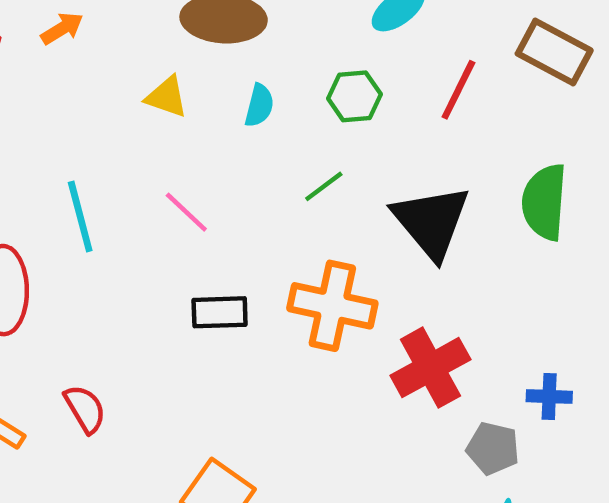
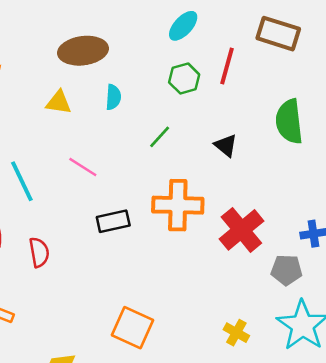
green hexagon: (354, 96) -> (184, 79), moved
black triangle: (431, 222) -> (226, 145), size x0.5
red semicircle: (85, 409) -> (39, 252), moved, turned 32

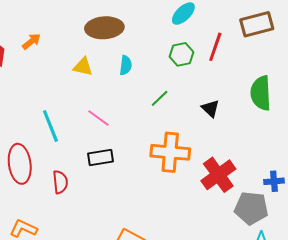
brown rectangle: (278, 34) -> (257, 24), turned -36
black rectangle: (113, 221) -> (101, 157), moved
gray pentagon: (287, 270) -> (251, 208), size x1.4

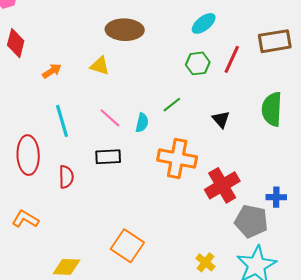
orange arrow: (31, 41) -> (52, 71), moved
cyan semicircle: (126, 65) -> (142, 123), moved

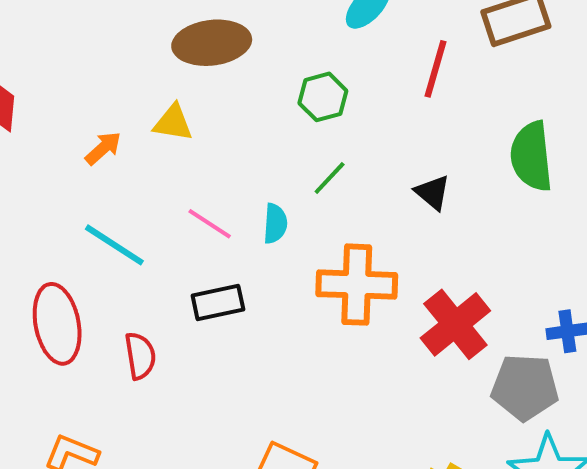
green hexagon: (198, 63) -> (323, 97), moved
orange arrow: (52, 71) -> (103, 148), moved
cyan line: (62, 121) -> (114, 245), turned -32

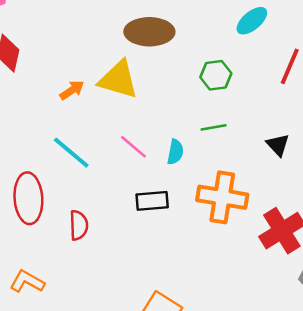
yellow triangle: (173, 123) -> (118, 80), size x1.6
green line: (330, 178) -> (214, 127), turned 30
black rectangle: (218, 302) -> (152, 201), moved

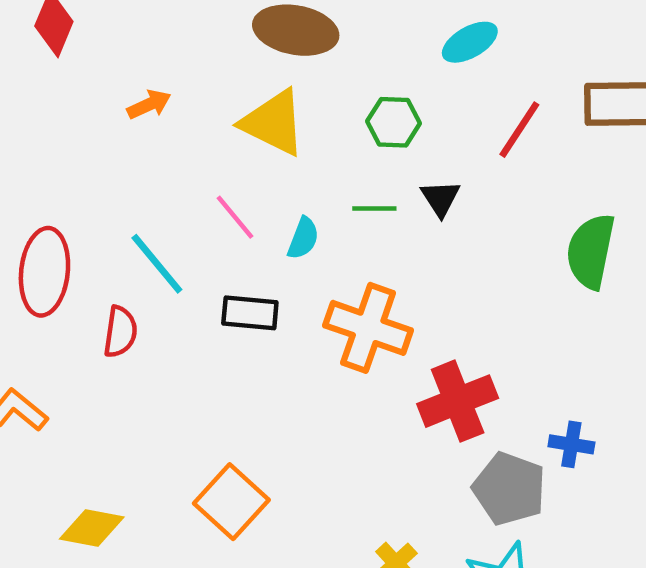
yellow triangle: (118, 80) -> (273, 123), moved
black triangle: (278, 145) -> (440, 198), moved
cyan line: (71, 153) -> (157, 264), moved

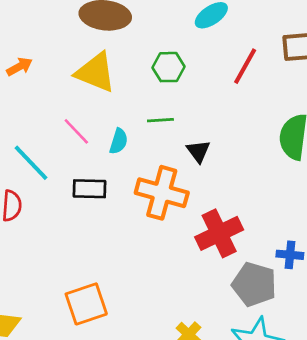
black triangle: (440, 198) -> (198, 151), moved
orange square: (231, 502) -> (86, 304), turned 33

